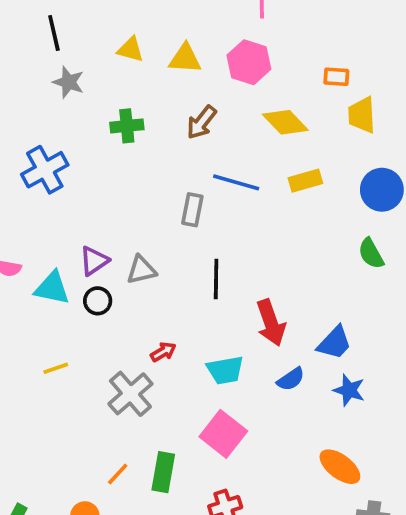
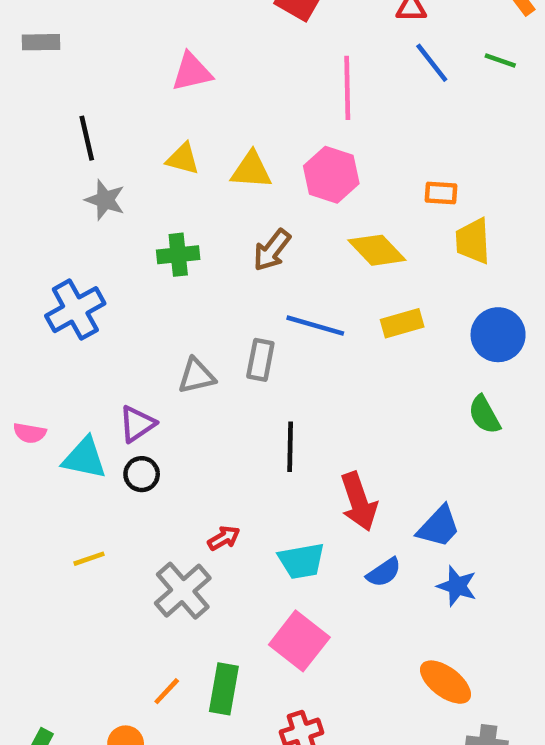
gray triangle: (141, 270) -> (196, 376), moved

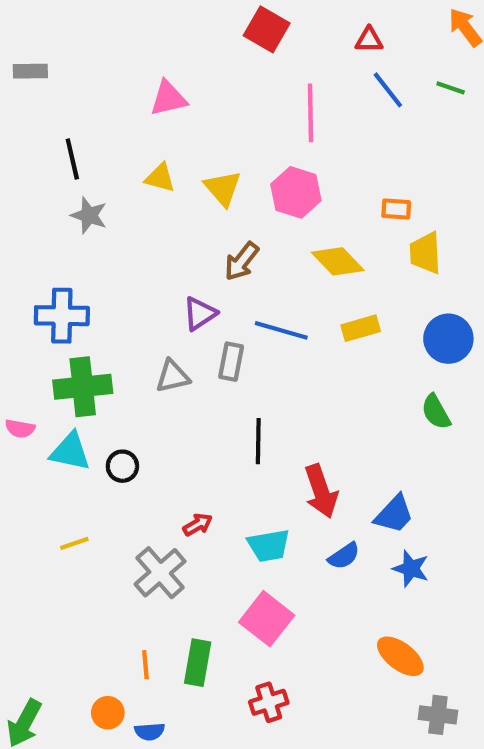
yellow triangle: (251, 170) -> (223, 188), turned 45
green cross: (178, 255) -> (83, 387), moved, size x1.5
blue cross: (75, 310) -> (62, 316), turned 30
purple triangle: (137, 424) -> (200, 314), moved
orange line: (167, 691) -> (145, 665), turned -48

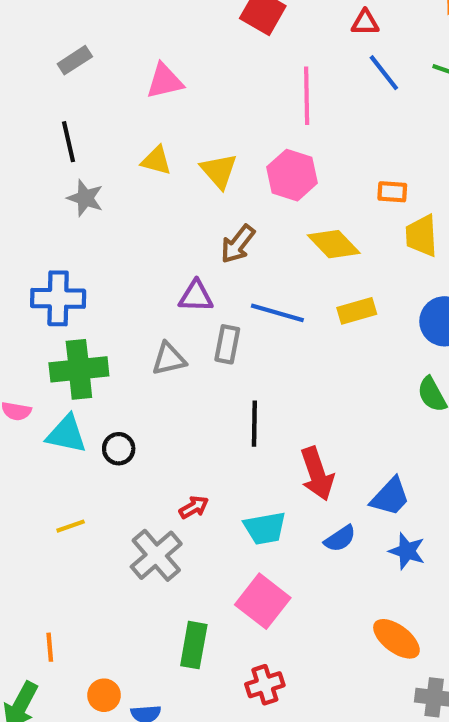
gray rectangle: (30, 71) -> (75, 60), moved, turned -32
purple triangle: (200, 314) -> (196, 296), turned 36
orange line: (145, 665) -> (50, 647), moved

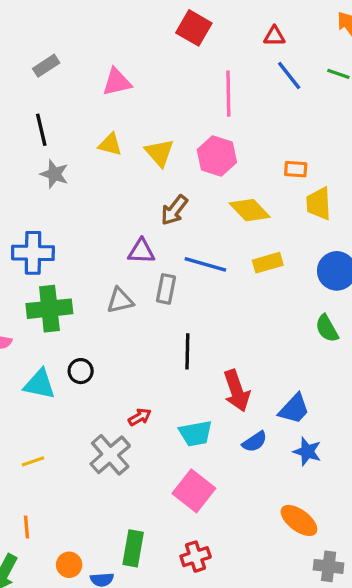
cyan triangle: (66, 434) -> (40, 384), moved
yellow line: (71, 526) -> (33, 461), moved
green rectangle: (194, 645) -> (133, 548), moved

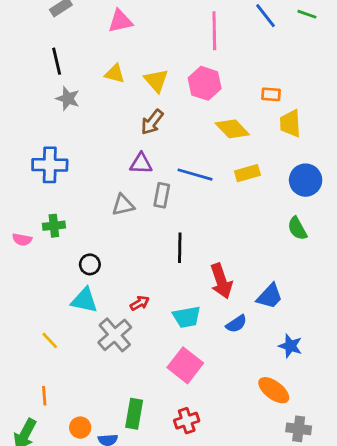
brown arrow: (174, 210) -> (152, 122), moved
green cross: (49, 309) -> (54, 226), moved, size x0.6
cyan triangle: (40, 384) -> (84, 300), moved
blue star: (307, 451) -> (290, 346), moved
yellow line: (33, 461) -> (50, 340), turned 66

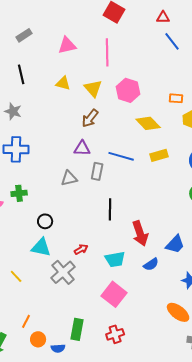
pink line: (214, 31) -> (107, 52), moved
gray star: (68, 99) -> (13, 111), moved
orange line: (44, 396) -> (26, 321), moved, turned 32

